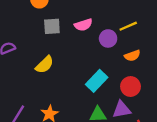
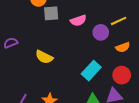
gray square: (52, 26) -> (51, 13), moved
yellow semicircle: (45, 65) -> (44, 57), turned 72

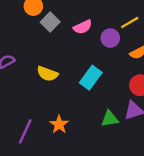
gray square: (51, 13) -> (50, 22), turned -35
cyan rectangle: (91, 71) -> (91, 78), moved

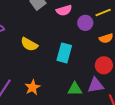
cyan rectangle: (91, 78) -> (64, 53), turned -30

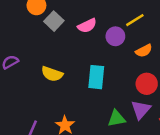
purple triangle: (96, 85) -> (141, 110), turned -30

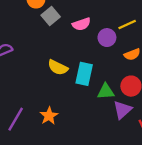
yellow semicircle: (52, 74) -> (58, 67), moved
green triangle: (116, 119) -> (106, 91), moved

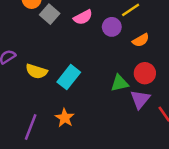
yellow semicircle: (58, 67) -> (37, 71), moved
cyan rectangle: (84, 74) -> (69, 77), moved, turned 35

